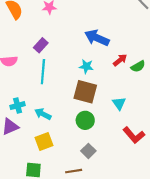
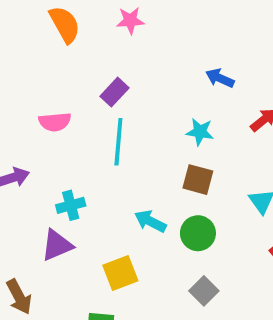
blue arrow: (97, 38) -> (220, 78), size x0.6
brown square: (85, 92) -> (198, 180), size x0.7
cyan arrow: (43, 114) -> (150, 221), moved

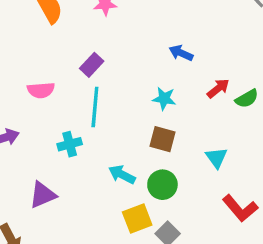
cyan cross: (71, 205) -> (70, 144), moved
yellow square: (120, 273) -> (137, 218), moved

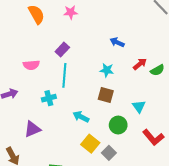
green circle: (162, 185) -> (118, 125), moved
yellow square: (137, 218) -> (90, 144), turned -30

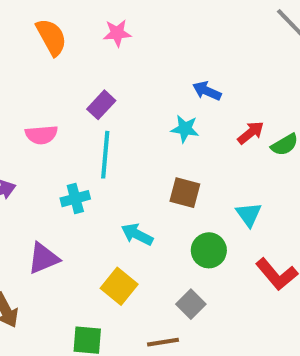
cyan star: (107, 70) -> (185, 129), moved
yellow square: (90, 144) -> (119, 286), moved

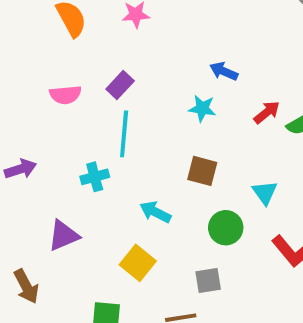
pink semicircle: (41, 135) -> (65, 95), moved
gray square: (191, 304) -> (208, 280), turned 36

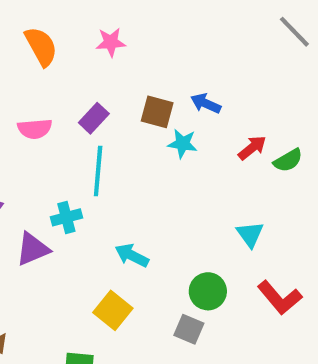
brown square: (202, 171) -> (157, 112), moved
green circle: (226, 228) -> (208, 291), moved
purple triangle: (63, 236) -> (33, 249), moved
gray square: (208, 280) -> (189, 329), turned 32

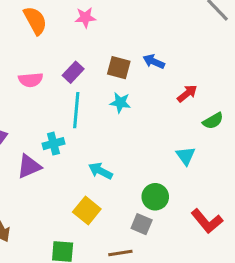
cyan star: (183, 144) -> (120, 103), moved
green semicircle: (288, 160) -> (213, 121), moved
red L-shape: (280, 298) -> (207, 221), moved

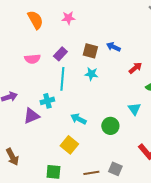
green circle: (155, 197) -> (110, 126), moved
gray square: (142, 224) -> (115, 169), moved

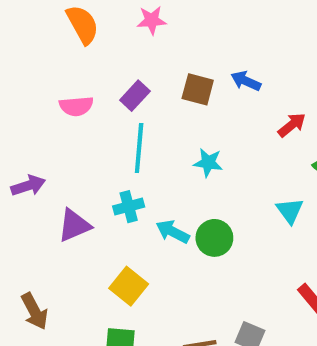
cyan star: (91, 74) -> (208, 163), moved
cyan cross: (47, 101) -> (129, 207), moved
green circle: (110, 126) -> (214, 238), moved
yellow square: (69, 145) -> (129, 286), moved

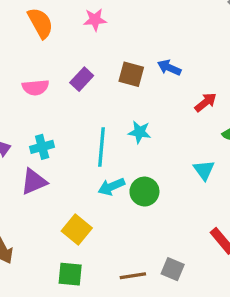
cyan line: (139, 148) -> (102, 147), moved
cyan cross: (129, 207) -> (42, 147), moved
cyan arrow: (173, 232) -> (111, 187), turned -50

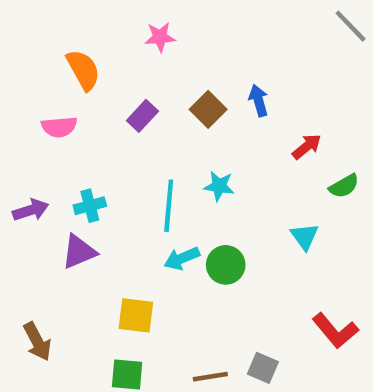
orange semicircle: (40, 23) -> (83, 70), moved
blue arrow: (169, 68) -> (259, 101), turned 50
brown square: (131, 74) -> (208, 109), turned 30
pink semicircle: (35, 87) -> (59, 127), moved
yellow square: (77, 230) -> (136, 315), turned -32

